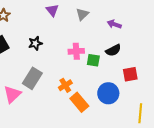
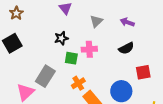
gray triangle: (82, 14) -> (96, 21), moved
black star: (35, 43) -> (61, 38), moved
green square: (93, 60) -> (71, 58), moved

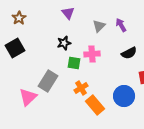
purple arrow: (127, 22) -> (121, 25), moved, turned 40

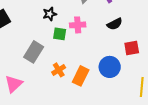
orange cross: (81, 88) -> (59, 70), moved
pink triangle: (28, 97) -> (14, 84), moved
orange rectangle: (95, 105) -> (81, 76), turned 66

